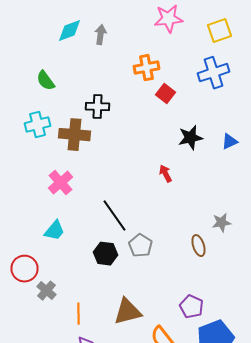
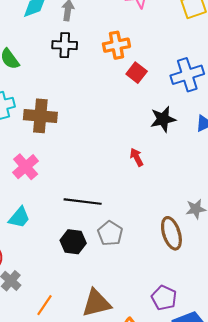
blue cross: (214, 73) -> (187, 75), moved
black cross: (98, 107) -> (65, 45), moved
black line: (114, 216) -> (83, 202), turned -48
brown ellipse: (198, 246) -> (171, 233), size x1.4
orange line: (78, 314) -> (45, 305), turned 35

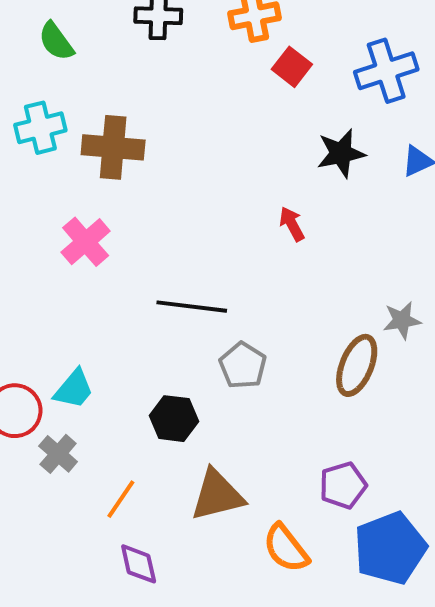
cyan trapezoid: (19, 217) -> (74, 389), moved
brown ellipse: (171, 233) -> (357, 365), turned 40
black hexagon: (73, 242) -> (174, 419), moved
purple pentagon: (164, 298) -> (343, 485), turned 30

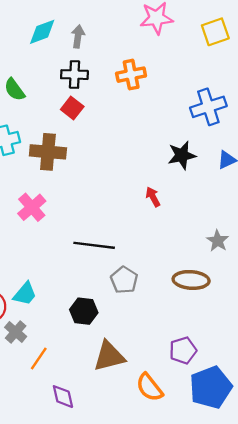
red square: (292, 67) -> (72, 108), moved
gray star: (402, 320) -> (218, 241), moved, turned -30
brown ellipse: (357, 365) -> (191, 280), turned 72
orange line: (121, 499) -> (39, 358), moved

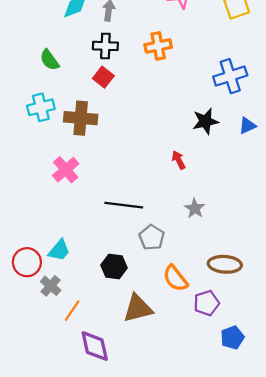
gray star: (218, 241) -> (195, 208), moved
brown ellipse: (191, 280) -> (225, 264), moved
orange semicircle: (150, 387) -> (175, 278), moved
blue pentagon: (211, 387) -> (232, 337), size x0.6
purple diamond: (63, 397) -> (95, 346), size x1.4

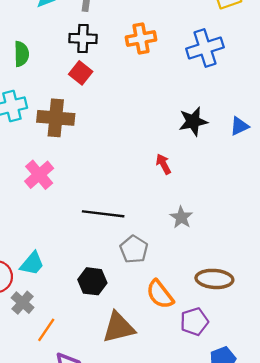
green semicircle: (49, 60) -> (21, 54), turned -145
blue cross: (230, 76) -> (205, 48), moved

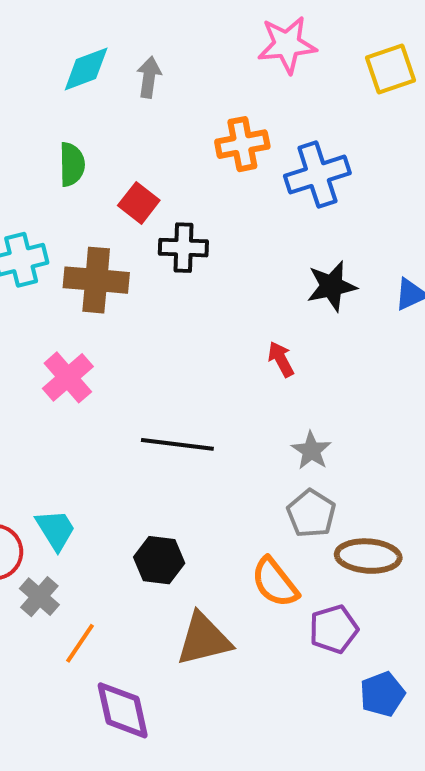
black cross: (83, 39) -> (183, 248), moved
blue cross: (205, 48) -> (317, 175), moved
green semicircle: (21, 54) -> (72, 164), moved
gray pentagon: (134, 249) -> (311, 513), moved
cyan trapezoid: (32, 264) -> (56, 530), turned -72

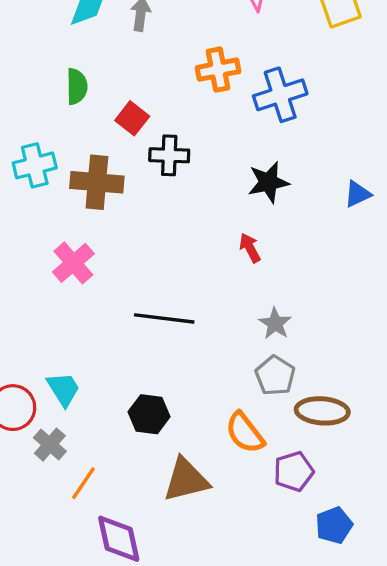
black star: (332, 286) -> (268, 182), moved

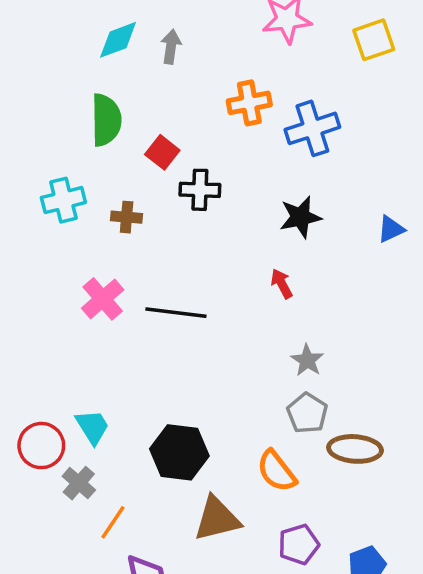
green semicircle: (77, 86) -> (106, 120), size x1.4
brown cross: (97, 182) -> (127, 217), size x0.6
black line: (164, 318) -> (176, 313), moved
black hexagon: (149, 414) -> (179, 452), size x1.4
purple pentagon: (294, 471) -> (299, 544), moved

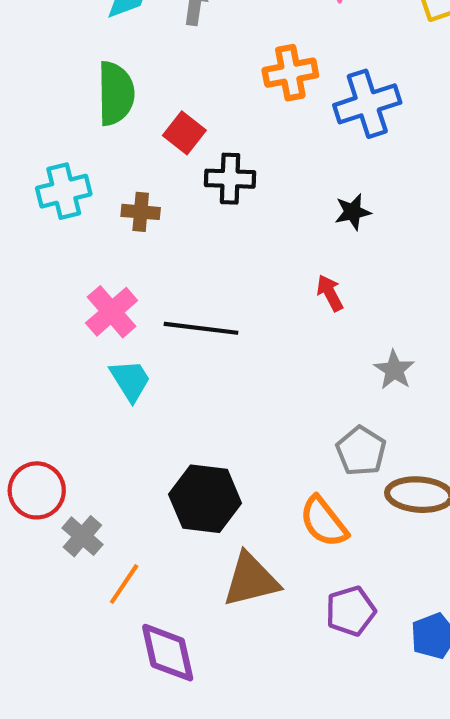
black star: (300, 217) -> (353, 212), size x0.7
gray star: (307, 360) -> (394, 370), moved
cyan trapezoid: (92, 427) -> (130, 380), moved

